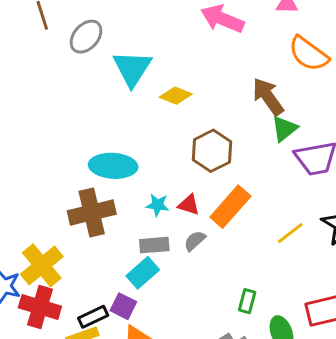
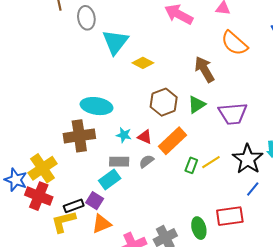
gray ellipse: (86, 37) -> (86, 18), turned -55
green triangle: (284, 129) -> (197, 105), moved
green rectangle: (247, 301) -> (191, 165), moved

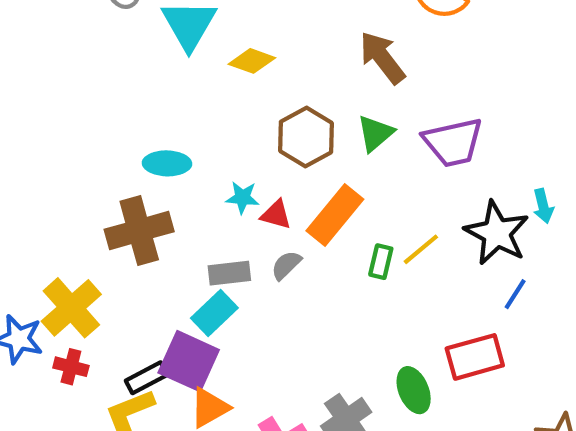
cyan ellipse: (97, 106) -> (167, 163), size x0.7
cyan star: (124, 135) -> (242, 198), moved
red cross: (39, 196) -> (71, 367), size x0.6
purple square: (95, 201) -> (189, 361), size x1.6

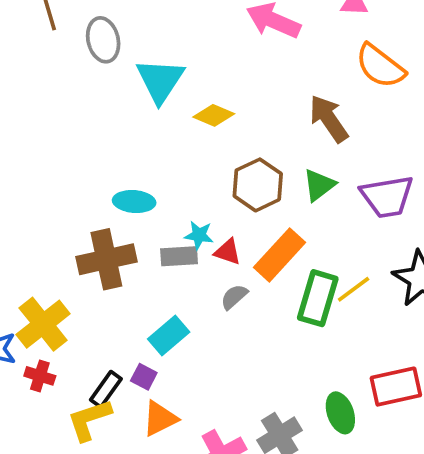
green rectangle: (381, 262) -> (318, 298), size x1.8
gray rectangle: (229, 273) -> (179, 256), moved
purple square: (189, 361) -> (144, 377), size x0.5
black rectangle: (147, 378) -> (106, 389), turned -30

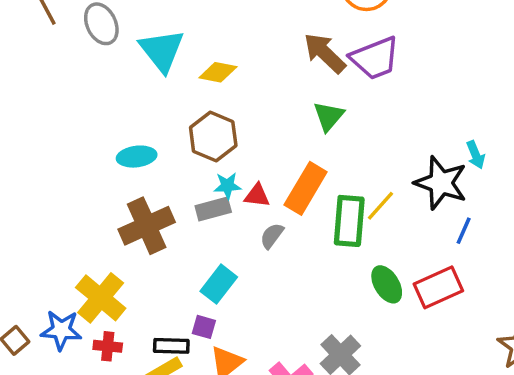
brown hexagon: (258, 185) -> (213, 137), moved
purple trapezoid: (387, 197) -> (375, 58), moved
cyan ellipse: (134, 202) -> (137, 157), moved
black rectangle: (106, 389) -> (171, 346), turned 68
green ellipse: (340, 413) -> (387, 284), moved

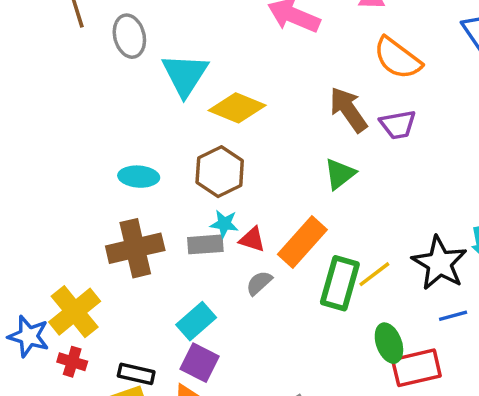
purple trapezoid: (375, 58) -> (398, 125), size x0.7
yellow diamond: (218, 72) -> (237, 108), size x1.4
blue line: (464, 231) -> (453, 316), turned 40
green ellipse: (387, 284) -> (389, 343), moved
purple square: (204, 327) -> (200, 363), moved, size x1.5

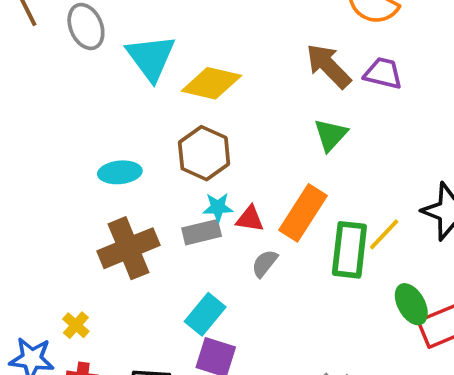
purple trapezoid: (398, 125) -> (383, 73), turned -147
yellow cross: (75, 312) -> (76, 325), size x0.5

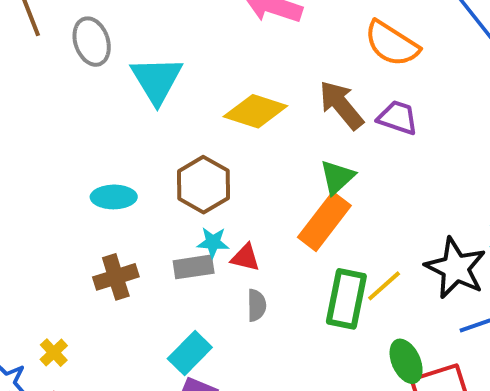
yellow diamond: (211, 83) -> (255, 111), moved
orange rectangle: (303, 213) -> (324, 221), moved
brown cross: (128, 248) -> (116, 277), size x0.7
gray semicircle: (265, 263) -> (257, 305), turned 136

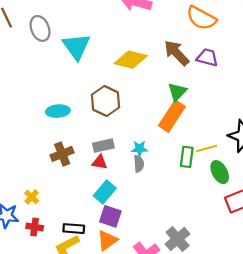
cyan star: (213, 242) -> (139, 149), moved
red triangle: (245, 258) -> (100, 162), moved
yellow line: (384, 286) -> (207, 148), turned 30
green rectangle: (346, 299) -> (187, 157), size x0.7
green ellipse: (406, 361) -> (220, 172), moved

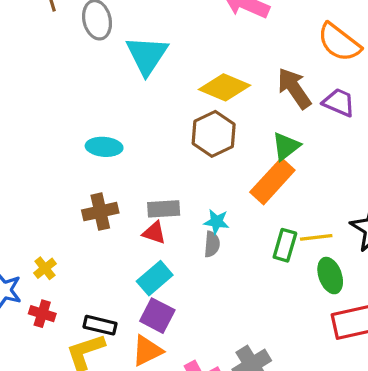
brown hexagon: (106, 101) -> (214, 134), moved

